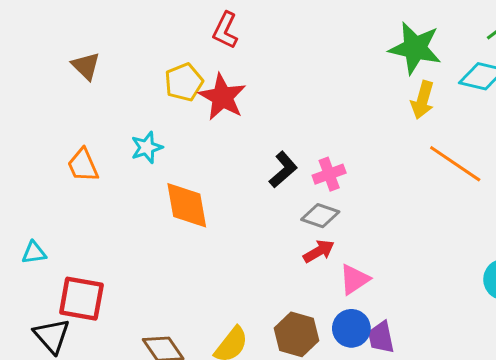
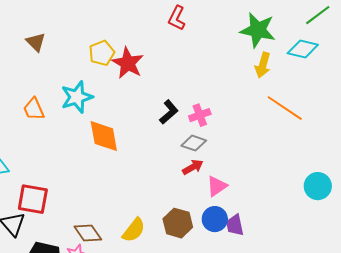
red L-shape: (225, 30) -> (177, 18), moved
cyan star: (147, 147) -> (77, 97), size x1.5

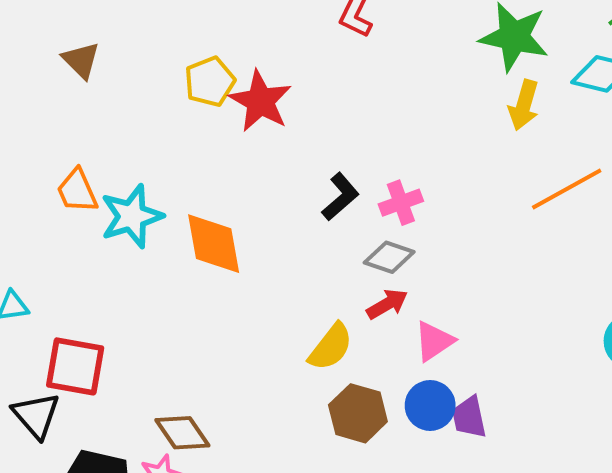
cyan star: (77, 97) -> (132, 216), moved
orange line: (285, 108) -> (567, 189), turned -63
yellow semicircle: (134, 230) -> (331, 347), moved

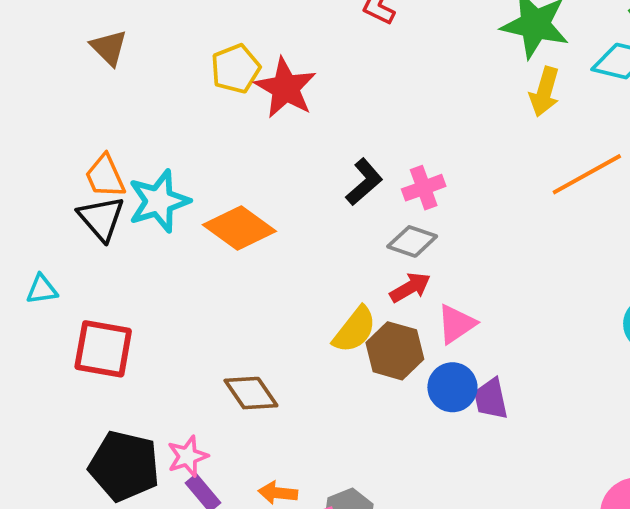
orange diamond: (214, 244) -> (239, 228), turned -44
brown hexagon: (358, 413) -> (395, 351), moved
black triangle: (36, 415) -> (101, 218), moved
brown diamond: (182, 433) -> (251, 393), moved

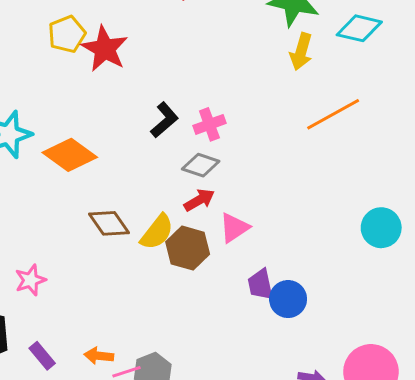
blue circle: (452, 387) -> (288, 299), moved
brown diamond: (251, 393) -> (109, 223), moved
pink star: (188, 456) -> (30, 280), moved

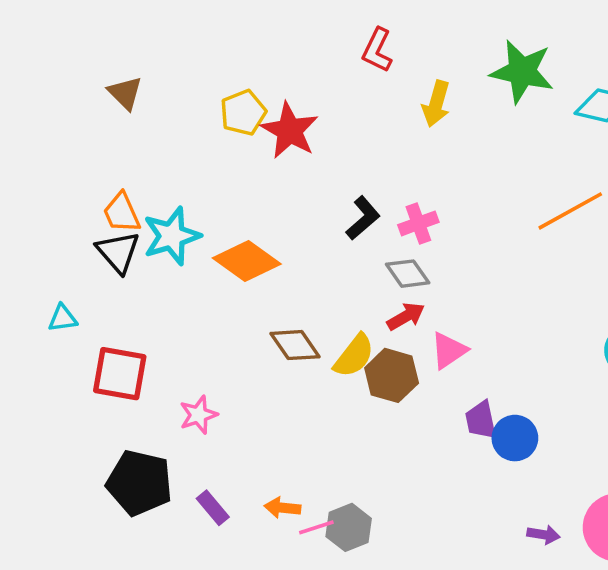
yellow arrow: (301, 52) -> (436, 104), moved
gray diamond: (201, 165) -> (408, 274), turned 36

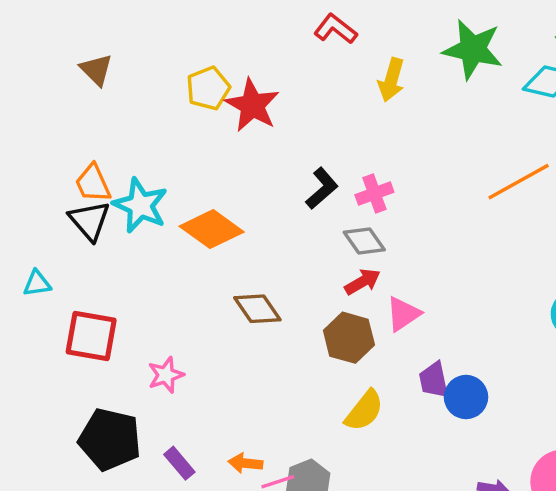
red L-shape: (377, 50) -> (335, 29), turned 102
cyan star: (172, 236) -> (140, 205), turned -30
yellow semicircle: (354, 356) -> (364, 411), moved

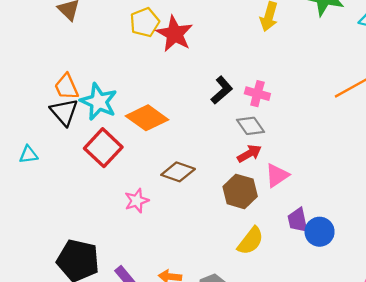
pink cross: (374, 193) -> (257, 94), turned 35
brown diamond: (257, 309) -> (178, 172), turned -36
red square: (91, 336) -> (103, 148), moved, turned 33
pink star: (166, 375) -> (137, 201), moved

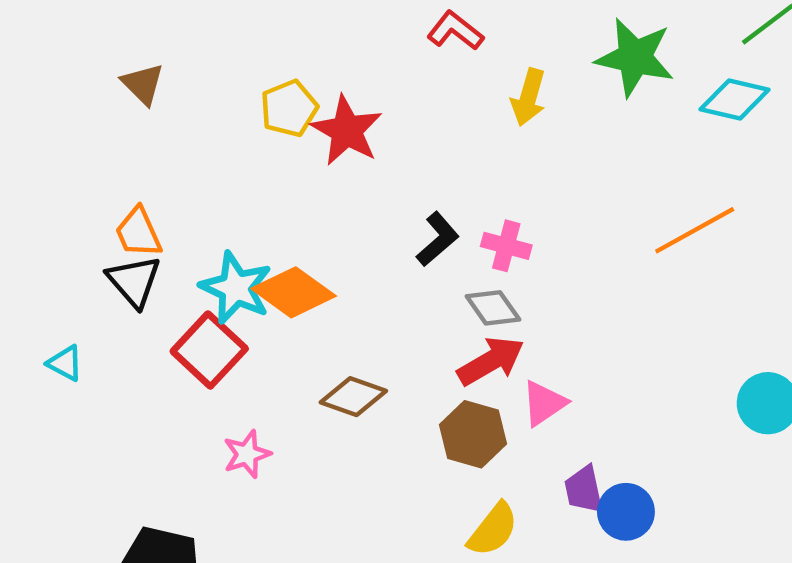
cyan star: (99, 102) -> (236, 288), moved
red arrow: (249, 153) -> (491, 361), size x1.4
cyan triangle: (28, 155) -> (65, 363), turned 36
pink star: (137, 201) -> (247, 454), moved

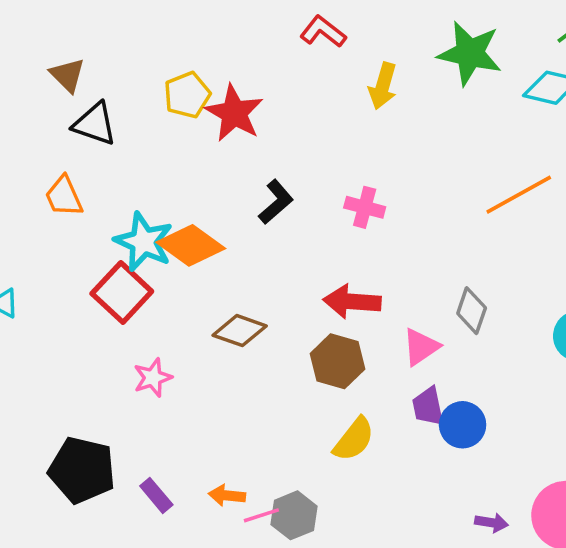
black L-shape: (438, 239) -> (276, 202), moved
black triangle: (134, 281) -> (95, 124), moved, turned -30
gray diamond: (493, 308) -> (472, 311), moved, turned 54
red arrow: (491, 361) -> (352, 302), turned -146
pink triangle: (544, 403) -> (421, 347), moved

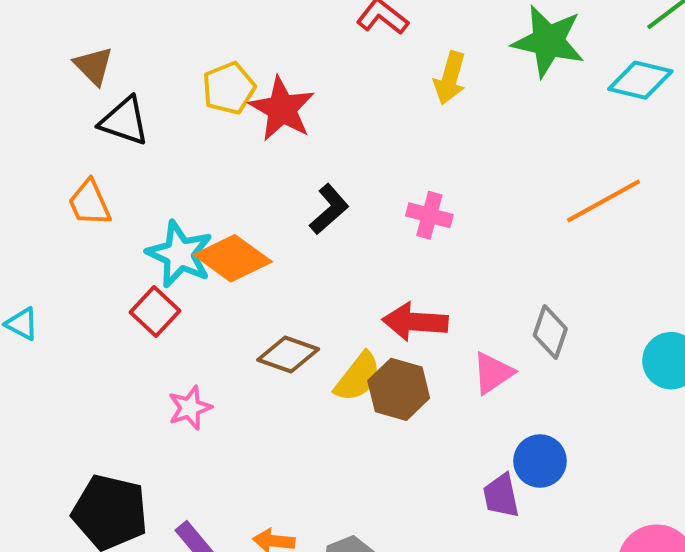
red square: (122, 292) -> (155, 312), size x0.7
purple trapezoid: (428, 407) -> (501, 496), moved
yellow semicircle: (354, 439) -> (358, 377), moved

